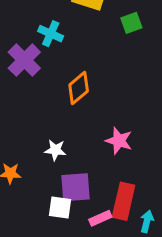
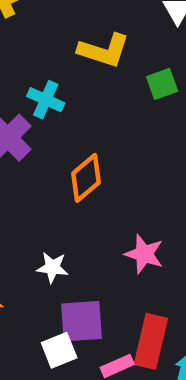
white square: (60, 207) -> (59, 350), turned -30

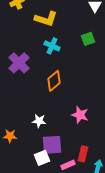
yellow L-shape: (104, 50) -> (46, 19), moved
cyan cross: (46, 100) -> (52, 46), moved
red rectangle: (151, 341) -> (83, 154), size x0.7

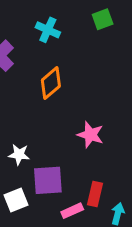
white star: (39, 121) -> (19, 154), moved
white square: (42, 158) -> (16, 200), moved

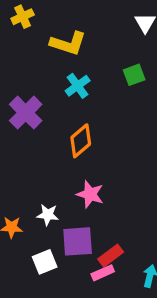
cyan cross: (48, 30) -> (78, 86), turned 30
pink star: (90, 135) -> (90, 194), moved
red rectangle: (95, 194) -> (111, 256), moved, turned 40

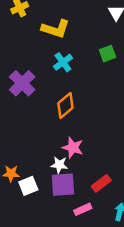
white star: (48, 215) -> (59, 165), moved
red rectangle: (111, 256) -> (101, 183), moved
white square: (45, 262) -> (28, 186), moved

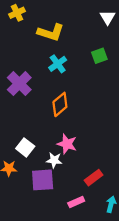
purple square: (63, 185) -> (43, 180), moved
white square: (28, 186) -> (25, 147), moved, turned -30

